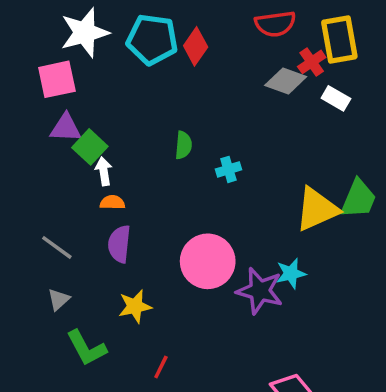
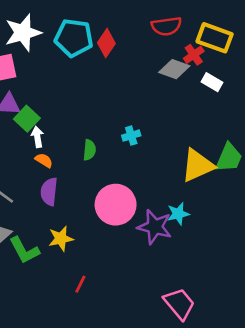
yellow rectangle: (339, 39) -> (215, 38), turned -60
green semicircle: (183, 145) -> (89, 150), moved
orange semicircle: (112, 202) -> (44, 160), turned 30
green L-shape: (86, 348) -> (24, 250), moved

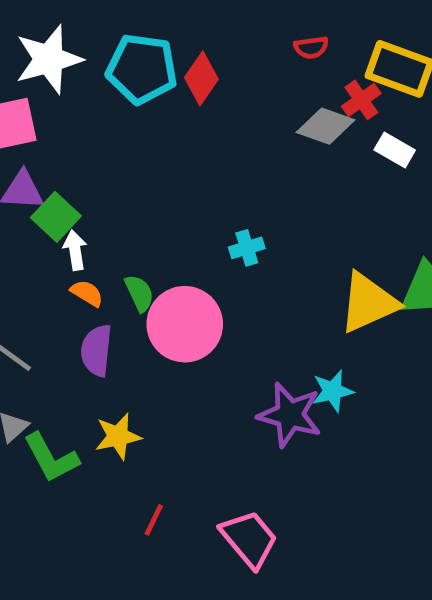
red semicircle: (166, 26) -> (311, 47), size x0.6
green semicircle: (89, 150) -> (139, 293), moved, turned -30
pink circle: (116, 205) -> (185, 324), moved
pink trapezoid: (179, 304) -> (249, 539), moved

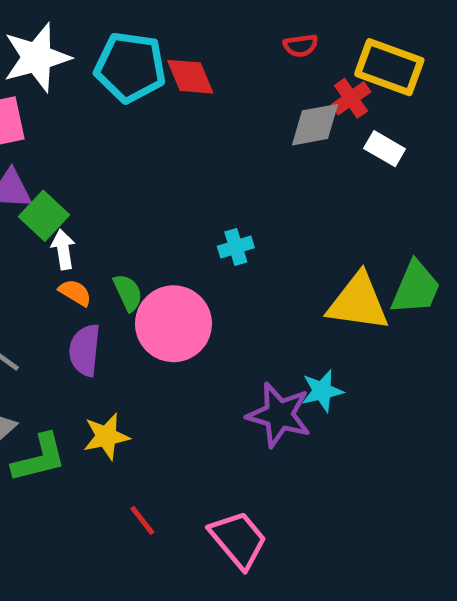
red diamond: (201, 78) -> (190, 77), turned -57
gray diamond: (326, 126) -> (315, 125), turned -30
yellow triangle: (368, 303) -> (358, 302), turned 32
green L-shape: (51, 458) -> (39, 458), turned -76
red line: (154, 520) -> (142, 520), turned -64

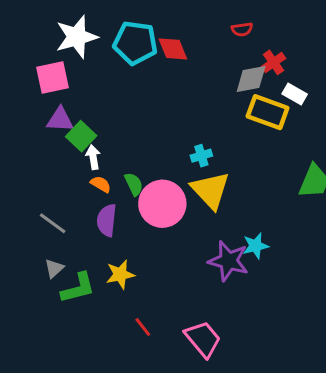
yellow rectangle: (389, 67) -> (268, 112), moved
yellow triangle: (358, 302) -> (210, 190), moved, turned 39

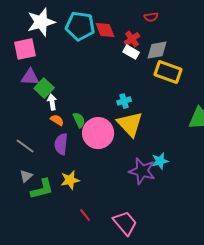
red cross: (274, 62) -> (132, 39), moved
white rectangle: (295, 94) -> (131, 52), moved

